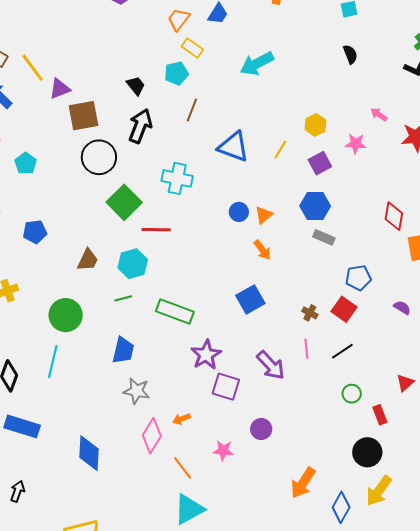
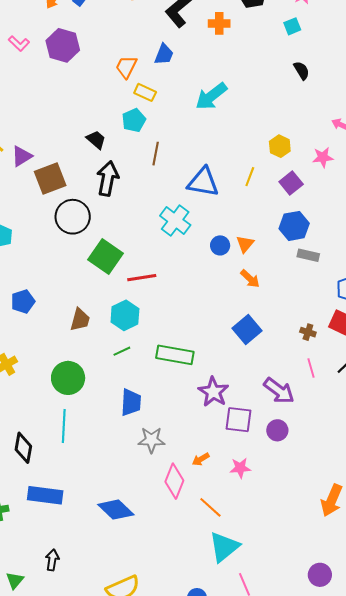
cyan cross: (177, 178) -> (175, 220), moved, turned 36
purple circle: (261, 429) -> (277, 430), moved
pink star: (223, 451) -> (240, 468), moved
blue diamond: (89, 453) -> (116, 510), turned -39

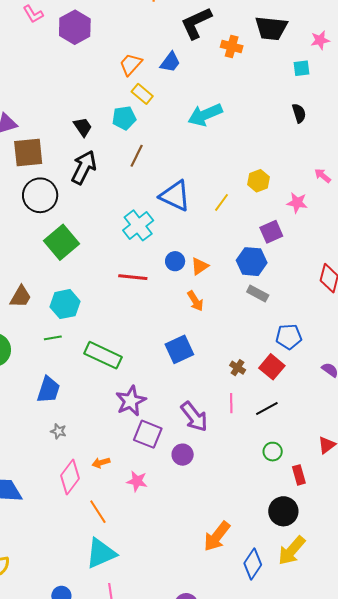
purple square: (291, 183) -> (271, 232), moved
red line: (142, 278) -> (133, 277), moved
gray star: (151, 440) -> (58, 431), size x0.6

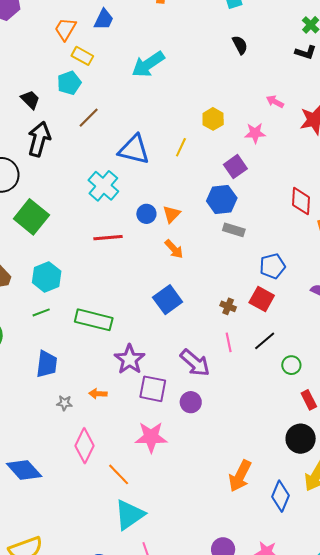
brown line: (137, 156) -> (89, 118), turned 30
green circle: (273, 452) -> (291, 365), moved
orange arrow: (101, 463) -> (98, 394), moved, turned 30
pink star: (137, 481) -> (151, 437), size x1.5

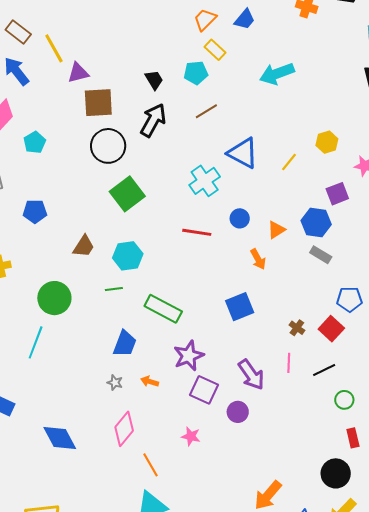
orange triangle: (172, 214) -> (276, 230), moved
blue trapezoid: (47, 364) -> (125, 344), moved
pink star: (151, 437) -> (191, 436), size x0.6

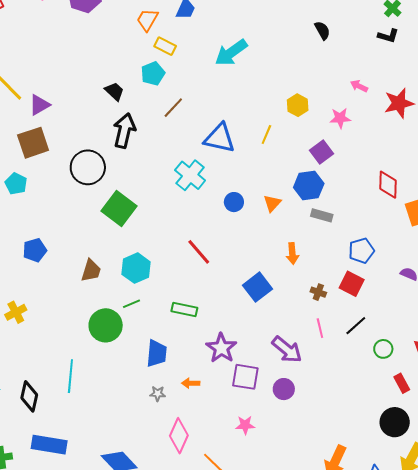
brown square: (98, 103) -> (33, 143), moved
red line: (197, 232) -> (199, 252), moved, turned 56
orange arrow: (258, 259) -> (292, 253), moved, turned 40
green circle: (54, 298) -> (106, 325), moved
green rectangle: (163, 309) -> (184, 309), size x0.7

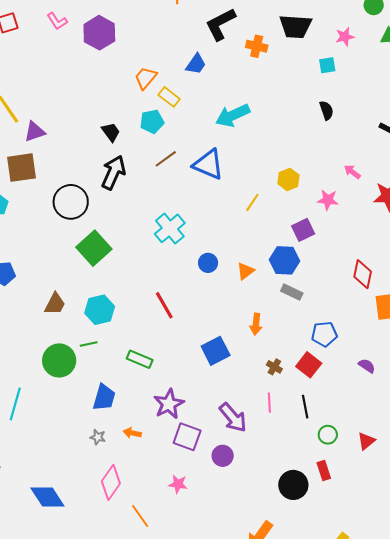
orange trapezoid: (147, 20) -> (146, 78), moved
blue triangle: (220, 138) -> (208, 165), moved
black line: (356, 326) -> (305, 407), turned -70
red rectangle: (402, 383) -> (324, 470), moved
black circle: (395, 422) -> (293, 485), moved

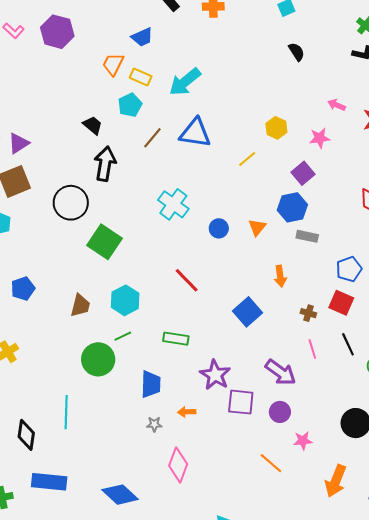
blue trapezoid: (196, 64) -> (142, 37), moved, turned 45
cyan arrow: (233, 115) -> (185, 82), moved
yellow line: (252, 202) -> (247, 159), turned 30
pink star: (178, 484) -> (303, 441), moved
orange line: (140, 516) -> (271, 463), moved

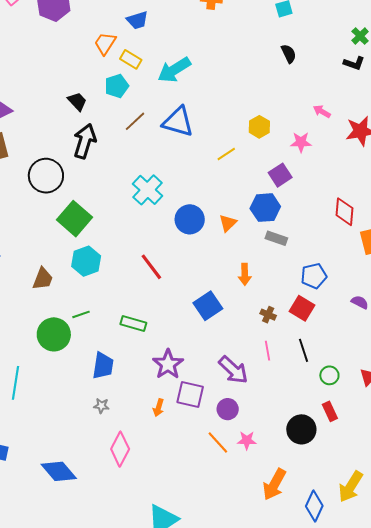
blue circle: (219, 228) -> (190, 219), size x1.5
cyan hexagon: (125, 300) -> (86, 261), moved
orange arrow: (187, 412) -> (159, 408), moved, turned -78
orange line: (271, 463) -> (218, 442), moved

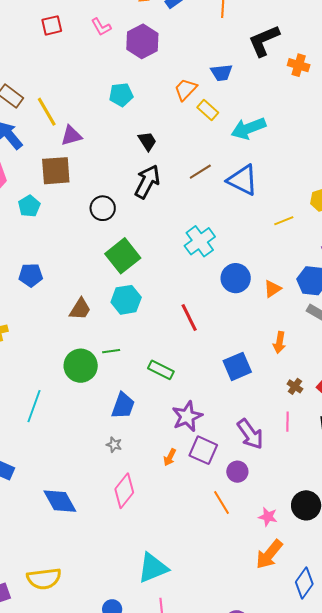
cyan pentagon: (117, 86) -> (121, 95), moved
black circle: (46, 176) -> (103, 208), size x0.7
pink star: (247, 440) -> (268, 517), moved

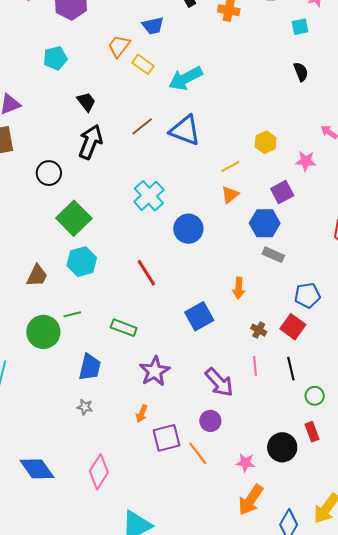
orange triangle: (272, 289) -> (230, 195), moved
purple square: (203, 450) -> (167, 438), moved, turned -32
pink diamond: (124, 491) -> (99, 472), moved

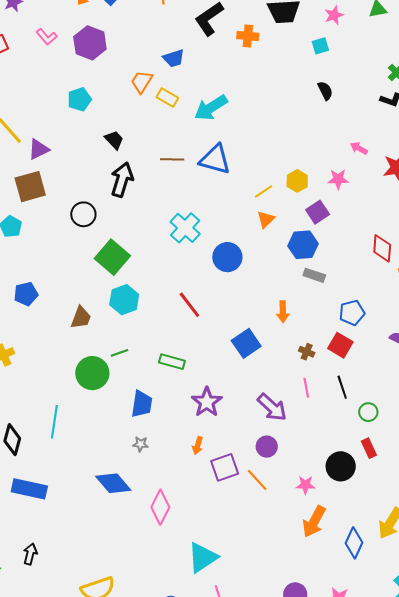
brown line: (142, 126) -> (172, 159), turned 45
yellow hexagon: (266, 142) -> (297, 181), moved
blue diamond: (37, 469) -> (113, 483), moved

